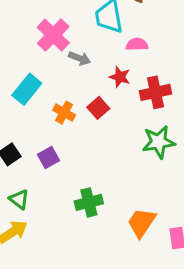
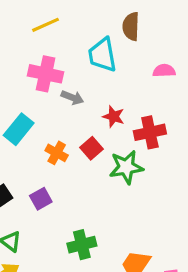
pink cross: (53, 35) -> (46, 74), turned -32
pink semicircle: (137, 44) -> (164, 71), moved
green star: (159, 142) -> (126, 167), moved

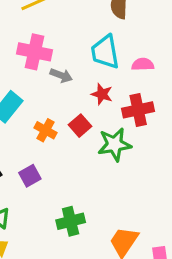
cyan trapezoid: (102, 55) -> (105, 52), moved
pink semicircle: (164, 71) -> (143, 64), moved

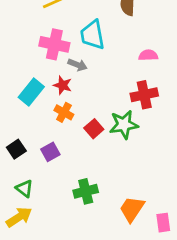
cyan trapezoid: (105, 52) -> (92, 35), moved
red star: (102, 94) -> (63, 85), moved
red square: (80, 126) -> (94, 129), moved

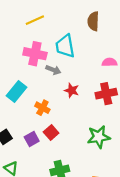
red star: (63, 85) -> (72, 90), moved
green star: (124, 125) -> (99, 137), moved
red square: (94, 129) -> (51, 133), moved

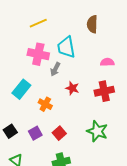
gray arrow: (53, 70) -> (55, 69), turned 96
red square: (51, 133) -> (59, 133), moved
green star: (99, 137) -> (97, 131), turned 30

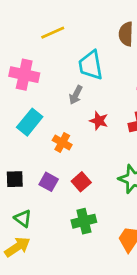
pink cross: (38, 54) -> (24, 75), moved
black square: (10, 131) -> (15, 179), turned 32
purple square: (35, 133) -> (49, 182), turned -32

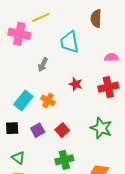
pink cross: (24, 75) -> (19, 34), moved
gray arrow: (76, 95) -> (43, 65), moved
cyan rectangle: (30, 122) -> (23, 100), moved
purple square: (49, 182) -> (38, 130), turned 32

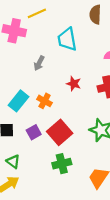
red square: (62, 130) -> (60, 132), size x1.6

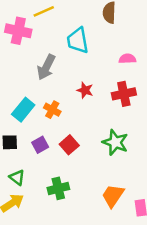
gray arrow: (39, 63) -> (46, 67), size x1.5
red square: (60, 132) -> (69, 145), size x0.7
green cross: (62, 164) -> (58, 188), moved

